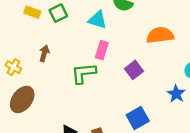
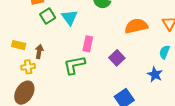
yellow rectangle: (32, 12) -> (19, 45), moved
cyan triangle: (97, 20) -> (70, 17), moved, turned 42
yellow cross: (13, 67) -> (28, 67), moved, turned -32

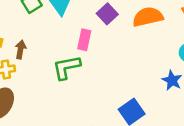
purple square: (117, 58) -> (107, 14), moved

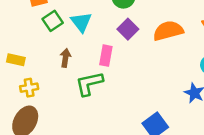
brown arrow: (20, 50) -> (65, 58), moved

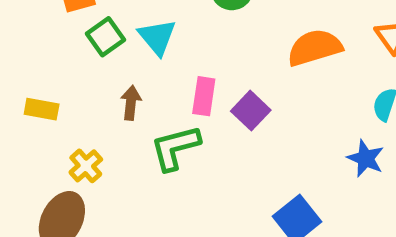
purple square: (128, 29) -> (251, 111), moved
yellow cross: (29, 88) -> (86, 166), moved, turned -30

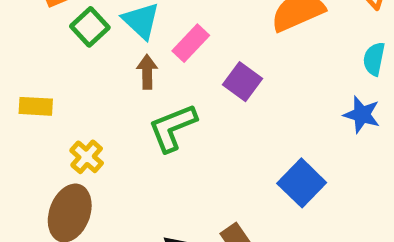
pink rectangle: (204, 96) -> (191, 43), moved, turned 42
brown arrow: (131, 103) -> (147, 72), moved

